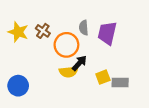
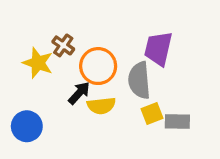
gray semicircle: (84, 28) -> (139, 80), moved, size x1.6
yellow star: (18, 32) -> (38, 63), moved
black arrow: (79, 63) -> (79, 93), moved

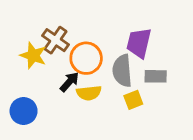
brown cross: (63, 45) -> (55, 40), size x1.4
gray rectangle: (177, 121) -> (156, 76), moved

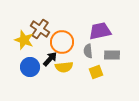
purple trapezoid: (139, 43) -> (100, 31), turned 65
gray semicircle: (122, 71) -> (88, 51), size x0.6
blue circle: (24, 111) -> (30, 67), moved

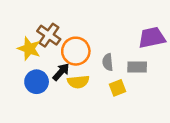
purple trapezoid: (100, 31) -> (152, 38), moved

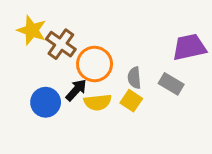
yellow star: (29, 49) -> (32, 30), moved
gray rectangle: (137, 67) -> (171, 84), turned 30
yellow square: (118, 88) -> (131, 101), moved, turned -35

